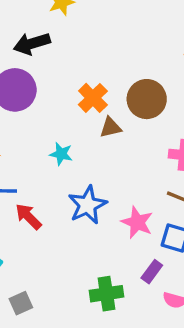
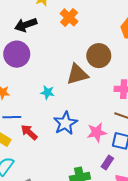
orange cross: (93, 98) -> (69, 17), moved
brown triangle: (111, 127) -> (77, 74), size x1.6
pink star: (137, 222) -> (97, 132), turned -30

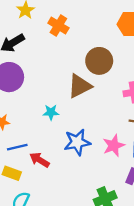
blue star: (65, 123) -> (77, 142), turned 30

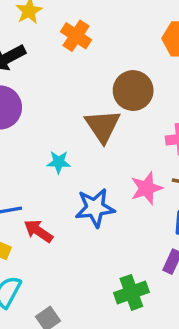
brown triangle: (80, 86) -> (103, 126), turned -40
pink star: (114, 145) -> (147, 188), moved

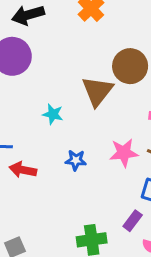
blue star: (95, 208) -> (76, 160), size x0.6
red arrow: (38, 231) -> (23, 170), turned -35

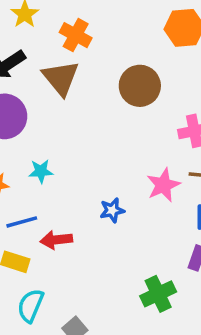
brown triangle: (97, 91) -> (61, 78), moved
cyan star: (53, 114) -> (41, 171), moved

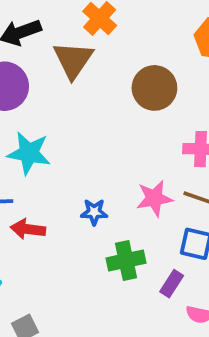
cyan star: (41, 171) -> (29, 153), size x1.6
green cross: (158, 294) -> (126, 261), moved

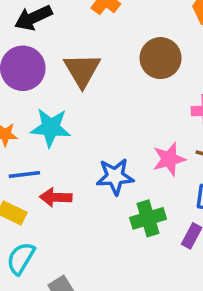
brown triangle: (73, 60) -> (82, 70), moved
blue star: (94, 212) -> (115, 176), size x1.5

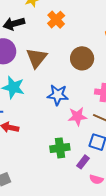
blue star: (115, 176) -> (58, 95), moved

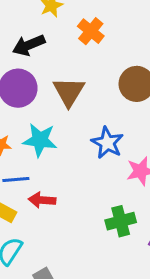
blue star: (58, 95) -> (107, 143), turned 30

